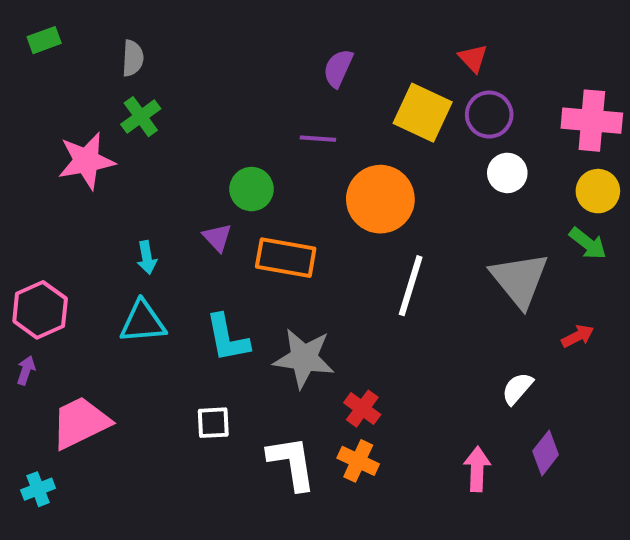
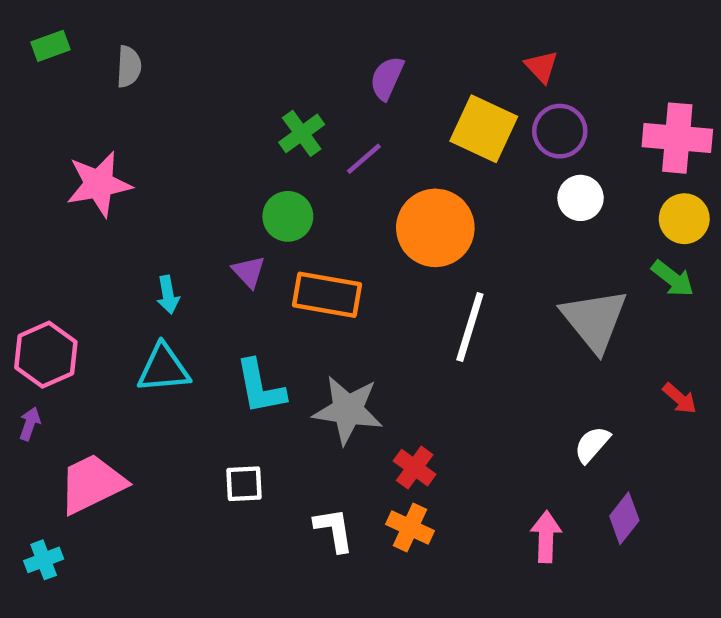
gray semicircle: (133, 58) -> (129, 67), moved
green cross: (141, 117) -> (302, 133), moved
purple line: (318, 139) -> (364, 159), turned -45
red arrow: (578, 336) -> (680, 398), moved, turned 68
white L-shape: (292, 463) -> (334, 530), size x0.7

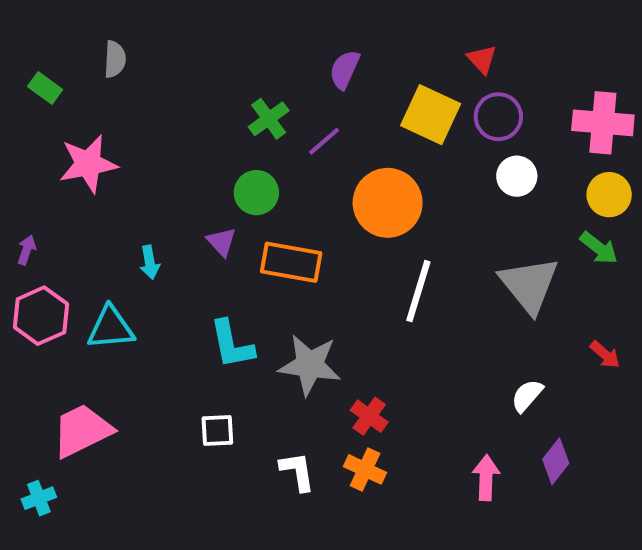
green rectangle: (50, 46) -> (45, 88), moved, turned 56
cyan triangle: (163, 368) -> (111, 328), moved
purple arrow: (30, 424) -> (27, 250), moved

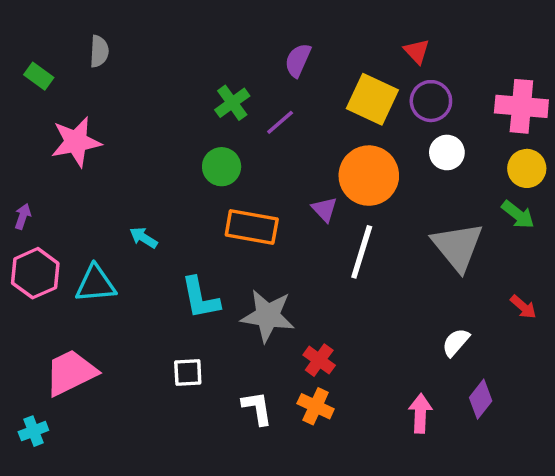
orange circle: (388, 203) -> (369, 176), moved
purple triangle: (221, 242) -> (324, 209), moved
cyan arrow: (150, 262) -> (143, 238), moved, turned 132

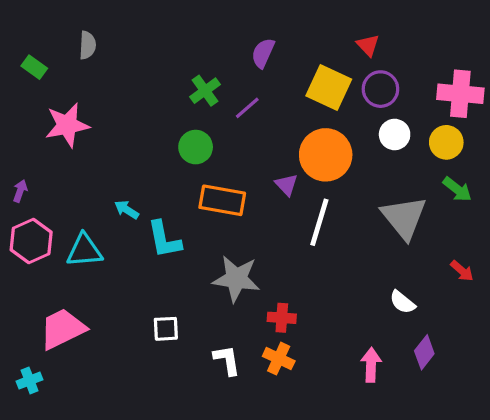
yellow circle: (527, 168) -> (446, 142), moved
cyan L-shape: (200, 298) -> (164, 239), moved
white semicircle: (456, 342) -> (402, 302), turned -92
red cross: (319, 360) -> (282, 318), turned -32

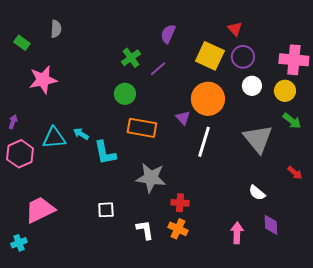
cyan triangle: (84, 250) -> (54, 138), moved
purple diamond: (424, 352) -> (271, 225), turned -40

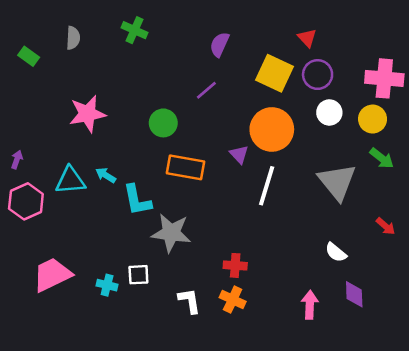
green cross: (131, 58) -> (134, 30), moved, turned -30
pink star: (43, 80) -> (87, 114), moved
gray star: (151, 178) -> (171, 233), moved
cyan cross: (19, 243) -> (107, 285), moved, turned 35

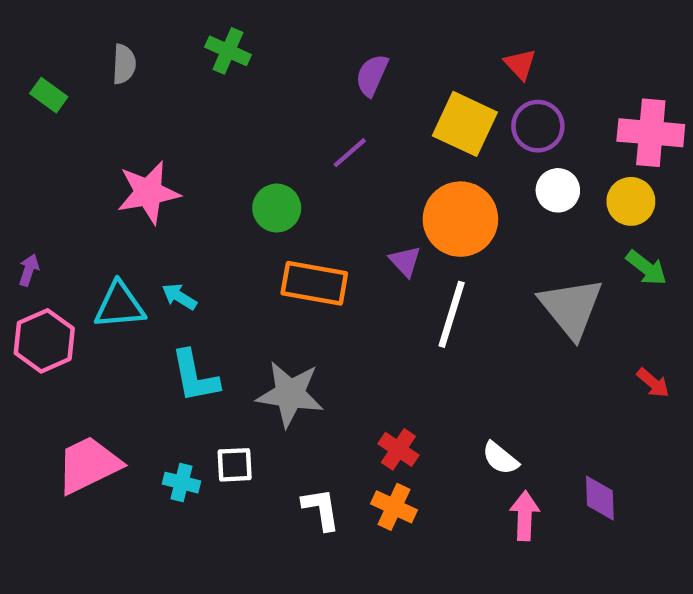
cyan L-shape: (137, 200) -> (195, 376), moved
white semicircle: (336, 252) -> (500, 458), moved
red cross: (235, 265) -> (398, 449), turned 30

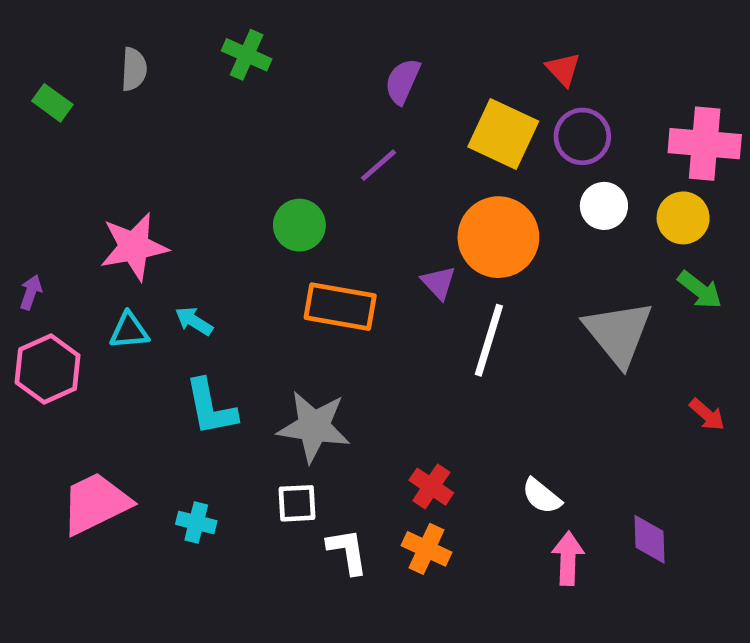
pink star: (148, 193) -> (134, 247), moved
cyan triangle: (120, 305) -> (129, 331), size x0.7
white square: (235, 465) -> (297, 503), moved

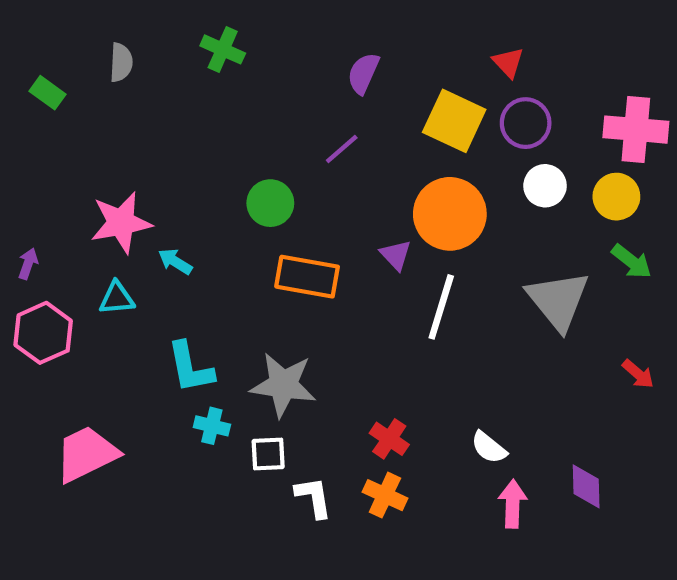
cyan arrow: (194, 321) -> (175, 261), moved
cyan cross: (196, 522) -> (212, 426), moved

